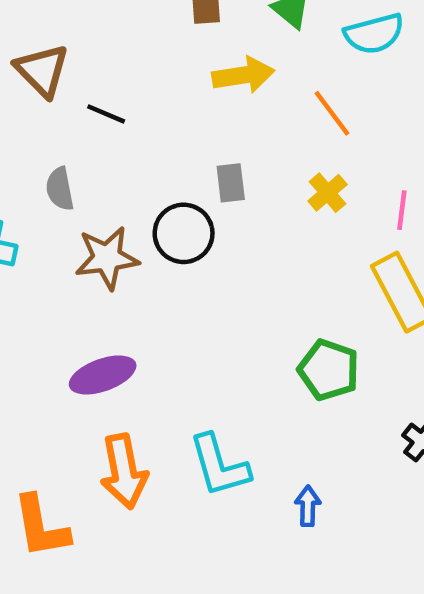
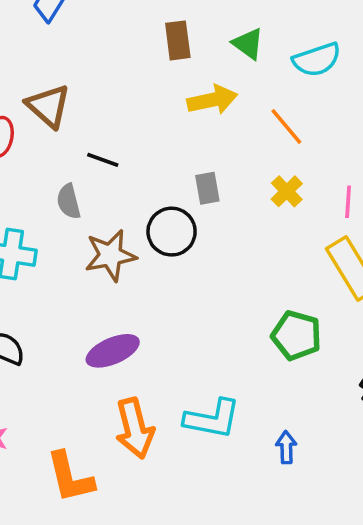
black line: (106, 114) -> (103, 160), moved
cyan L-shape: (219, 466) -> (212, 419), turned -60

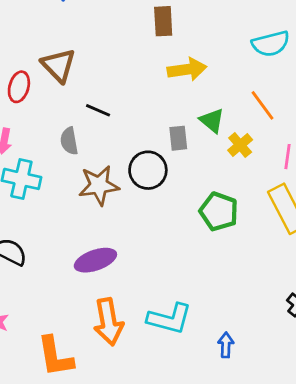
green triangle: (248, 44) -> (212, 121), moved
orange line: (286, 126) -> (262, 105), moved
green pentagon: (296, 335) -> (219, 212), moved

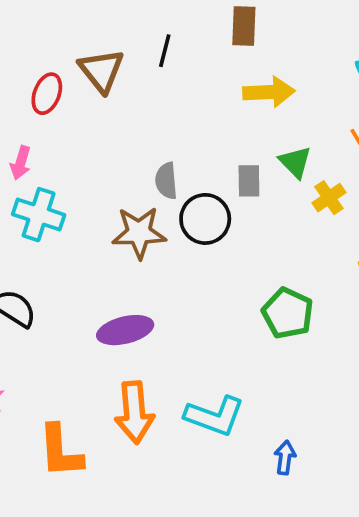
black line: (98, 110) -> (165, 51), moved, turned 75
gray semicircle: (69, 141) -> (166, 181), moved
green pentagon: (219, 212) -> (288, 313), moved

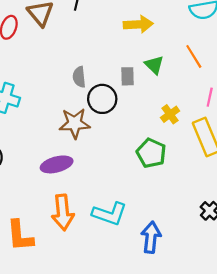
yellow cross: (329, 198) -> (170, 114), moved
brown star: (139, 233) -> (75, 123), moved
blue arrow: (285, 457) -> (151, 237), size x1.6

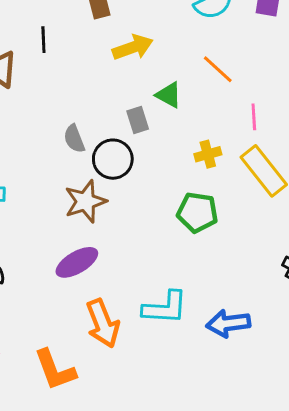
yellow cross: (170, 114) -> (208, 154), turned 36
blue arrow: (151, 237) -> (228, 323), turned -88

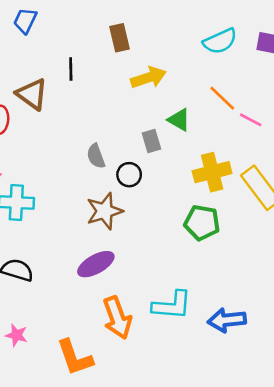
pink line: (254, 117) -> (251, 120), moved, turned -60
yellow cross: (208, 154) -> (212, 172), size x1.6
black circle: (113, 159) -> (129, 175), size x0.7

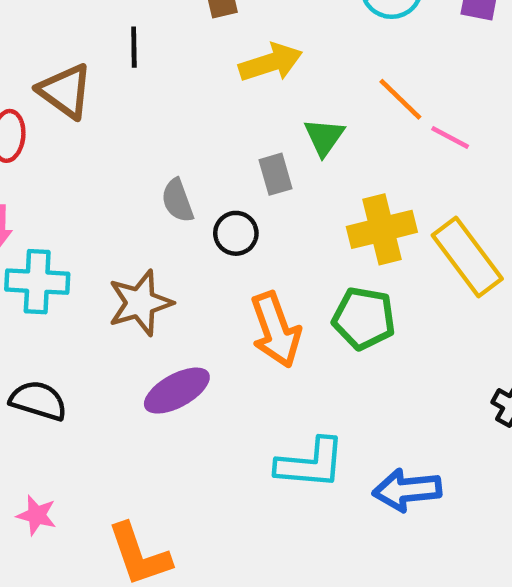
green triangle: (179, 120) -> (324, 137), turned 35
brown star: (104, 211) -> (140, 303), moved
orange arrow: (117, 318) -> (276, 330), moved

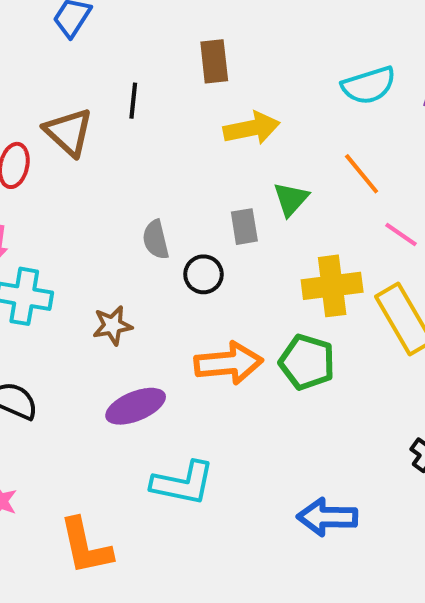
pink line: (450, 138) -> (401, 235), moved
brown star: (140, 303) -> (112, 326), size x0.7
orange arrow: (276, 330) -> (229, 363), turned -82
cyan L-shape: (310, 464) -> (183, 483), moved

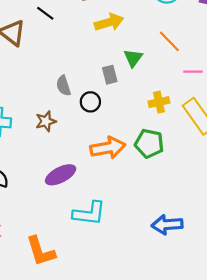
black line: (133, 101) -> (45, 13), turned -54
pink line: (401, 235) -> (193, 72), turned -30
yellow cross: (332, 286) -> (159, 102), size x0.7
brown star: (112, 326) -> (46, 121), moved

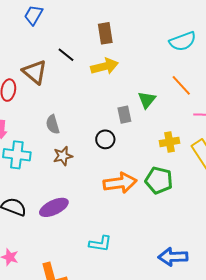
yellow arrow: (109, 22) -> (105, 66), moved
gray semicircle: (63, 86) -> (53, 124), moved
purple ellipse: (61, 175) -> (54, 207), moved
cyan L-shape: (89, 213) -> (100, 244), size x0.7

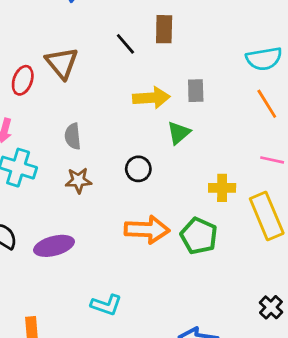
black line: (66, 55) -> (125, 44), moved
yellow arrow: (105, 66) -> (151, 98), moved
orange line: (181, 85) -> (267, 104), moved
green triangle: (147, 100) -> (179, 133), moved
gray rectangle: (124, 115) -> (196, 91), moved

